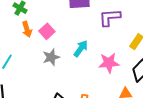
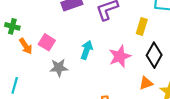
gray star: (51, 57) -> (59, 68), turned 30

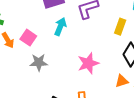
cyan arrow: (87, 50) -> (60, 27), moved
pink star: (120, 56) -> (88, 63), moved

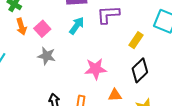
orange triangle: (122, 81) -> (115, 95), moved

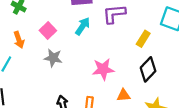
orange arrow: (21, 27) -> (19, 40), moved

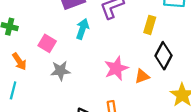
orange triangle: (124, 95) -> (142, 76), moved

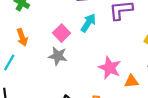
pink square: (47, 43) -> (62, 33), moved
pink star: (116, 68) -> (110, 68), turned 30

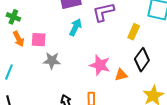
pink square: (62, 33) -> (39, 40), moved, turned -35
orange arrow: (22, 37) -> (19, 39), moved

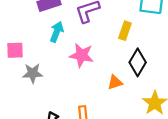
pink star: (100, 65) -> (81, 55), moved

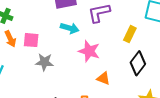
cyan arrow: (57, 32) -> (70, 28), turned 78
orange triangle: (115, 82) -> (103, 78), moved, turned 32

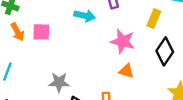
pink star: (89, 51) -> (123, 41), moved
gray star: (44, 62) -> (59, 82), moved

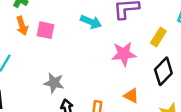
pink star: (123, 41) -> (124, 54), turned -30
orange triangle: (126, 71) -> (131, 96), moved

